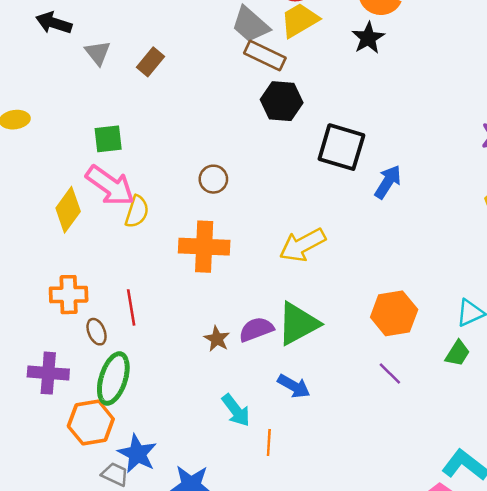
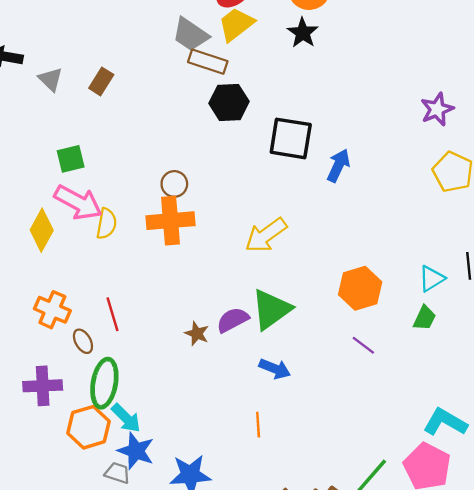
orange cross: (204, 247) -> (170, 221), moved
orange cross: (69, 295) -> (52, 310), turned 32
cyan arrow: (236, 410) -> (126, 418), moved

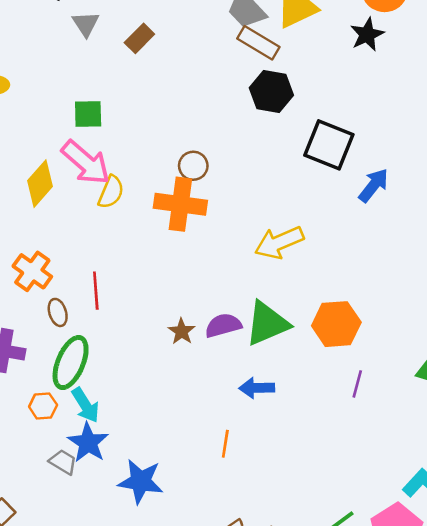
orange hexagon: (360, 288) -> (336, 324), moved
purple line: (363, 345) -> (357, 384), turned 55
blue arrow: (275, 369) -> (257, 388), turned 144
orange hexagon: (89, 427) -> (43, 406), size x0.6

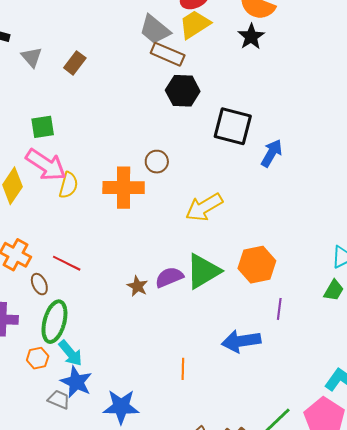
brown circle: (193, 166) -> (157, 162), moved
red line: (96, 291) -> (67, 263), turned -52
blue arrow: (257, 388) -> (241, 341), moved, size x1.4

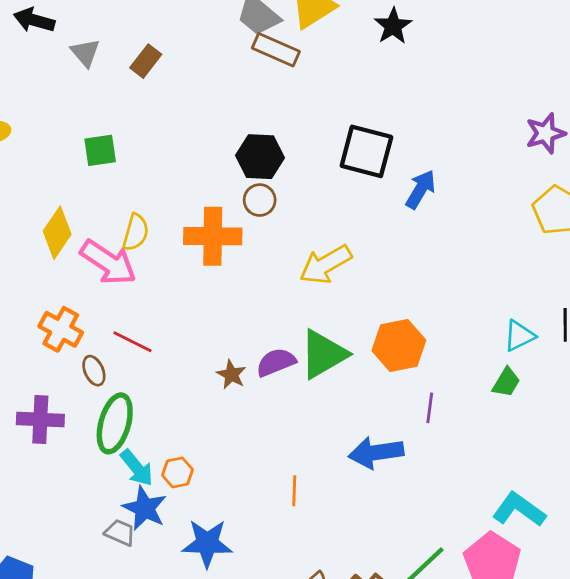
black hexagon: (183, 91) -> (260, 157), moved
pink arrow: (46, 165) -> (108, 262), moved
orange hexagon: (38, 358) -> (178, 472), moved

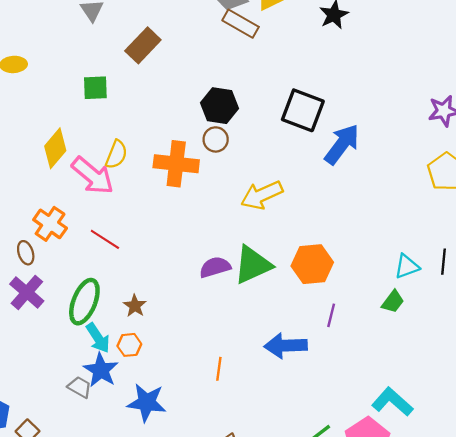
brown rectangle: (146, 61) -> (143, 45), moved, size x1.4
blue arrow: (421, 189) -> (342, 144), size x1.4
brown ellipse: (94, 371) -> (26, 253), moved
brown star: (231, 375) -> (135, 306), moved
purple cross: (40, 420) -> (27, 292), turned 32

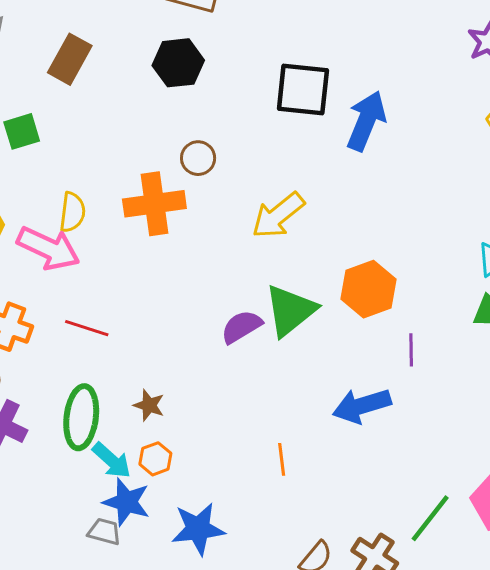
black hexagon: (220, 106) -> (178, 63), moved

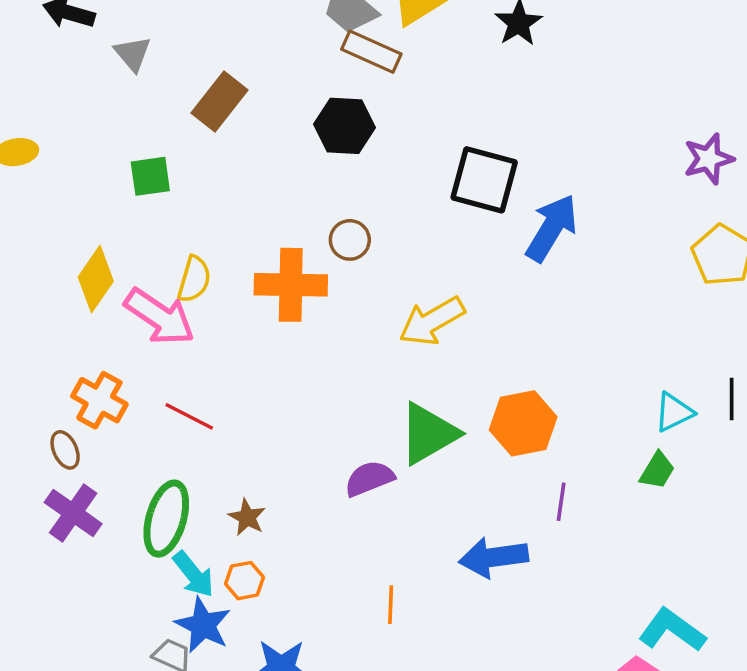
purple semicircle: (241, 327) -> (369, 478), moved

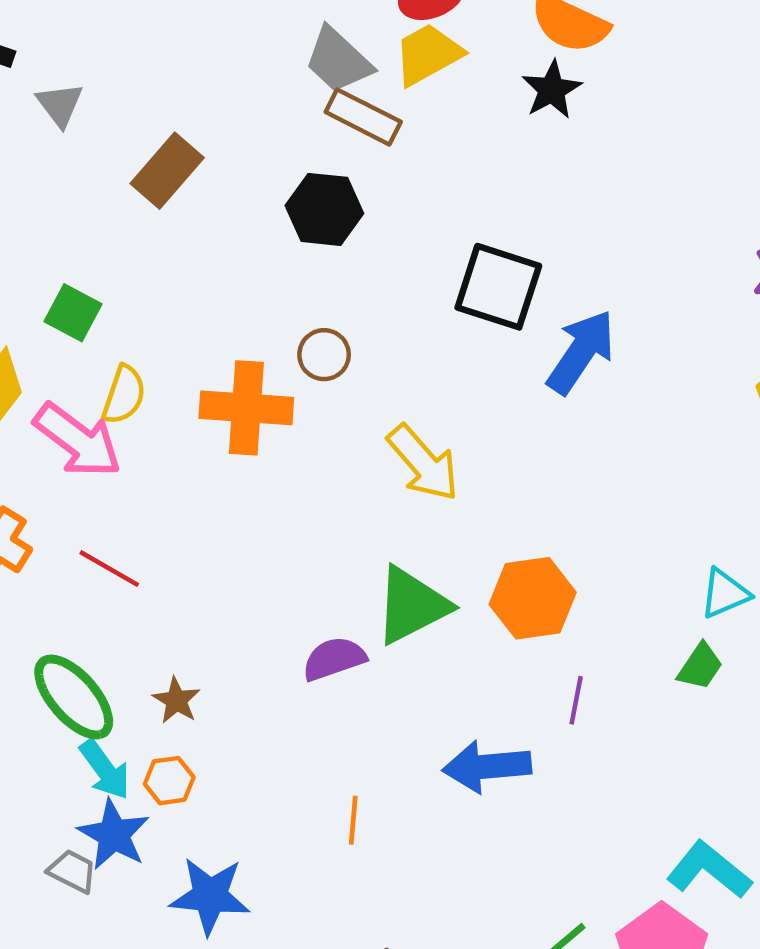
green square: (150, 176) -> (73, 313), moved, turned 33
yellow arrow: (432, 321) -> (423, 463), turned -104
green ellipse: (166, 519) -> (74, 697), turned -60

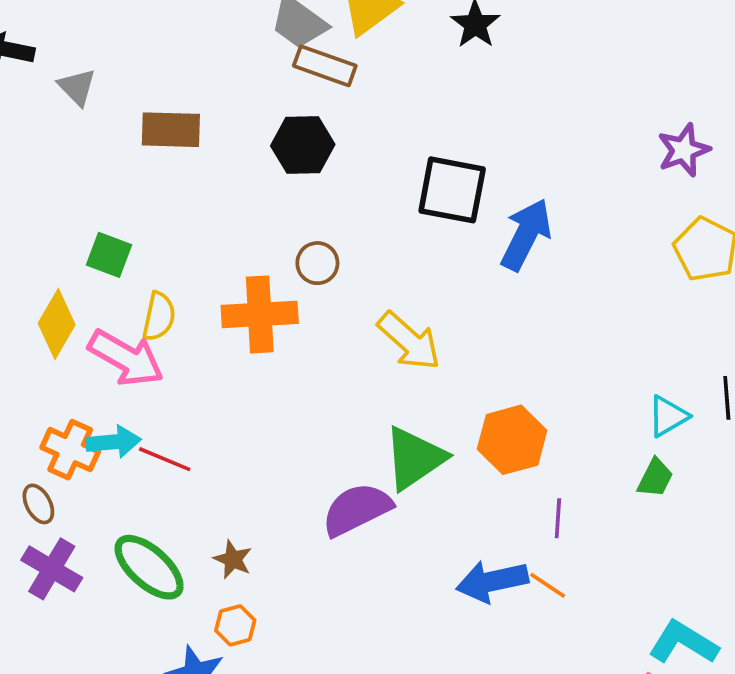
brown rectangle: (167, 171) -> (171, 130), turned 58
purple semicircle: (334, 659) -> (357, 509), size x1.4
cyan arrow: (105, 770) -> (113, 442), moved, turned -52
orange line: (353, 820) -> (548, 585), moved, turned -54

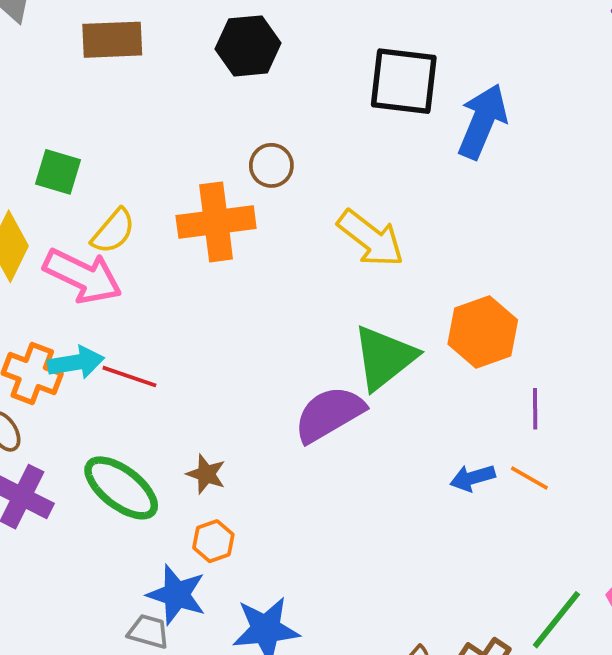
yellow semicircle: (159, 316) -> (113, 231), turned 33
blue arrow: (492, 581) -> (472, 478), size x0.6

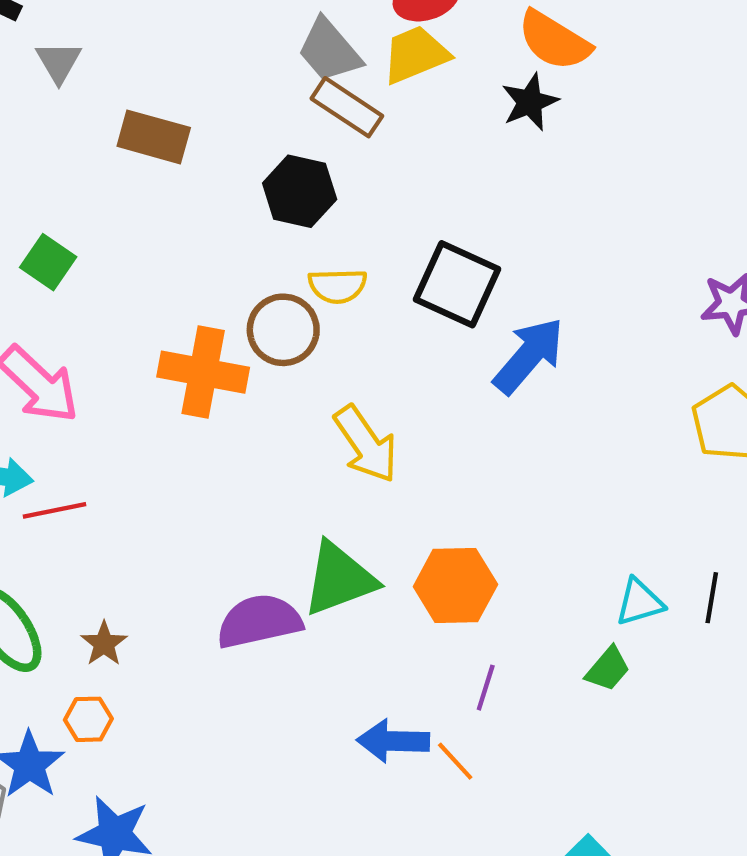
brown circle: (271, 165) -> (283, 330), size x1.4
yellow semicircle: (113, 231) -> (338, 286), moved, turned 30
red line: (129, 377) -> (54, 510), turned -48
blue arrow: (472, 478) -> (393, 741), size x1.4

